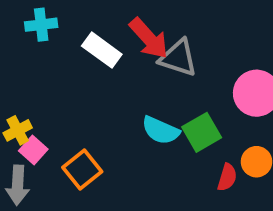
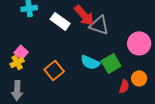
pink square: (33, 150) -> (21, 52), moved
orange square: (82, 170) -> (54, 70), moved

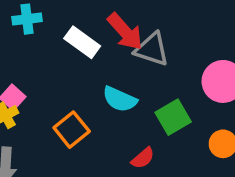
cyan semicircle: (90, 62) -> (120, 99), moved
red semicircle: (124, 86) -> (143, 158), moved, turned 32

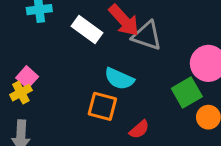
green square: (173, 117) -> (187, 93), moved
orange square: (72, 130) -> (102, 106), moved, turned -36

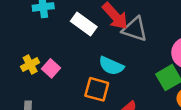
pink square: (27, 77) -> (51, 68), moved
yellow cross: (21, 93) -> (30, 64), moved

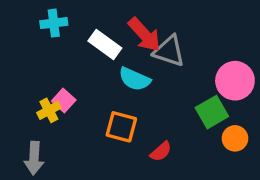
yellow cross: (30, 64) -> (49, 110), moved
cyan semicircle: (111, 66) -> (135, 79), moved

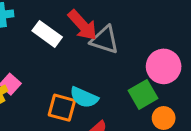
cyan semicircle: (135, 79) -> (84, 97), moved

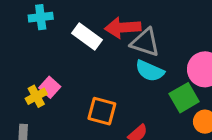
red arrow: (83, 25) -> (123, 28), turned 128
cyan semicircle: (84, 97) -> (150, 71), moved

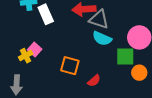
white rectangle: (87, 37) -> (46, 14), moved, turned 30
green square: (184, 98) -> (125, 57), turned 30

